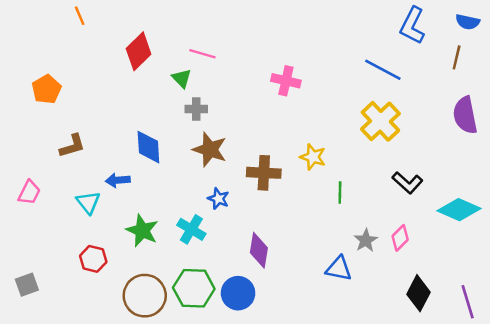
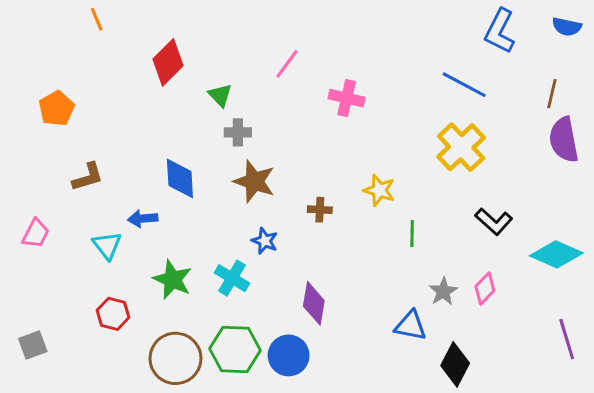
pink line: (202, 54) -> (287, 64), moved, turned -70
brown line: (457, 57) -> (552, 94), moved
brown cross: (264, 173) -> (320, 210), size x0.6
black diamond: (418, 293) -> (455, 364), moved
purple line: (468, 302) -> (567, 339), moved

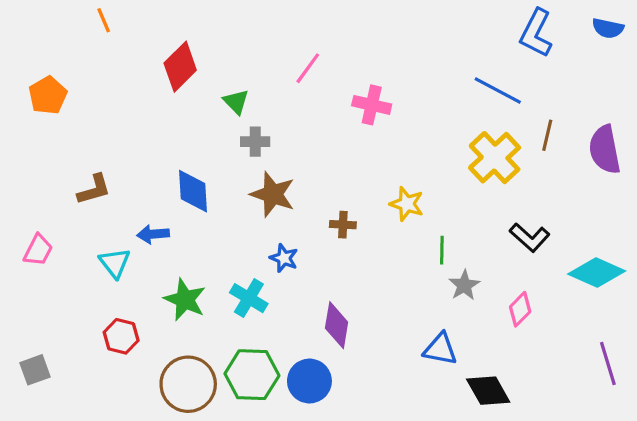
brown line: (552, 94) -> (547, 135), moved
orange pentagon: (56, 108) -> (48, 95), moved
gray star: (443, 291) -> (464, 285), moved
black diamond: (455, 364) -> (488, 391), turned -57

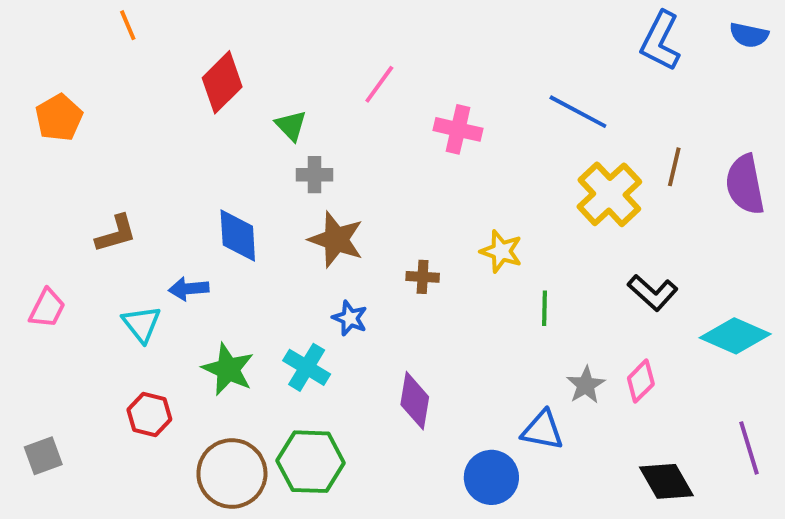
blue line: (498, 91) -> (578, 112), moved
gray star: (464, 285) -> (586, 385), moved
blue circle: (309, 381) -> (491, 477), moved
black diamond: (488, 391) -> (666, 481), moved

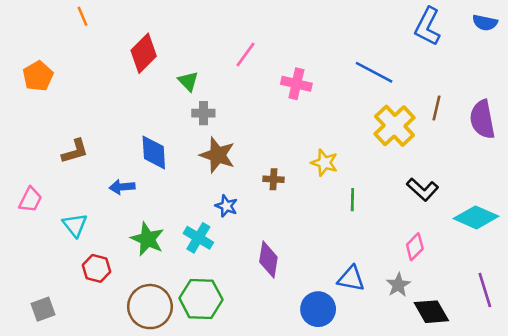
cyan triangle: (141, 324) -> (75, 225), moved
gray star: (586, 385) -> (398, 285), moved
gray square: (43, 456) -> (43, 309), moved

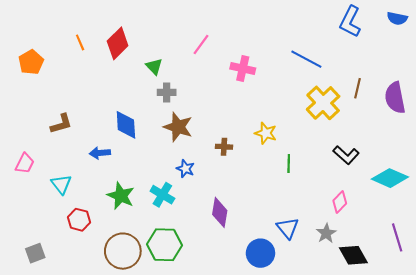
orange line: (83, 16) -> (80, 42), moved
blue triangle: (351, 279) -> (288, 228), turned 40

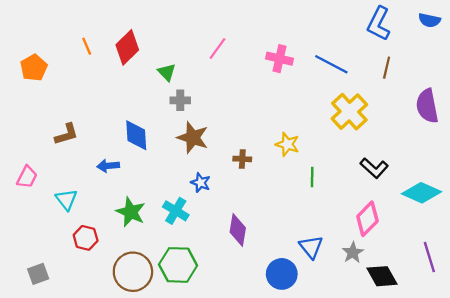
pink cross: (243, 68) -> (279, 59), moved
brown line: (357, 88) -> (387, 68), moved
pink diamond: (340, 202) -> (367, 219), size x1.4

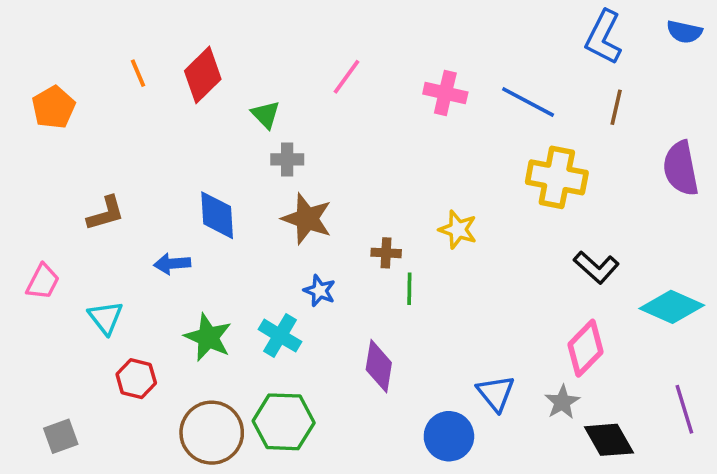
yellow cross: (349, 112) -> (557, 177), turned -36
green line: (312, 177) -> (409, 289), moved

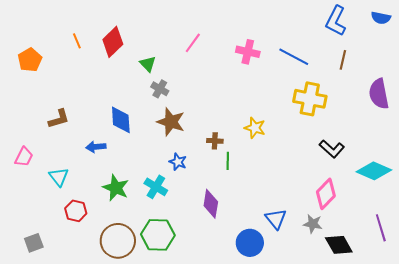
gray cross: (287, 159) -> (160, 89), turned 30
gray star: (562, 402) -> (313, 224), turned -30

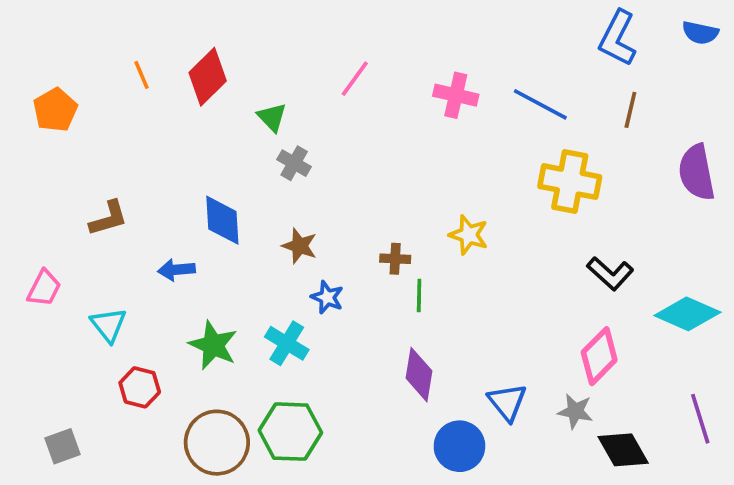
brown star: (171, 122) -> (300, 246), moved, size x0.7
purple diamond: (211, 204) -> (419, 375), moved

